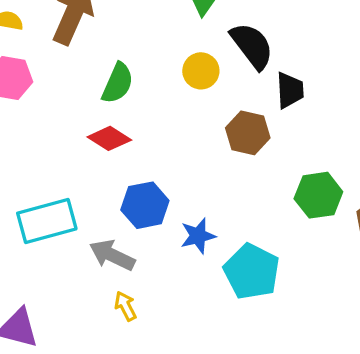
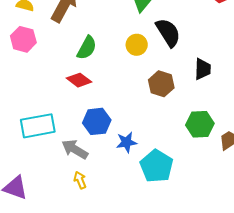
black trapezoid: (290, 90) -> (203, 69), moved

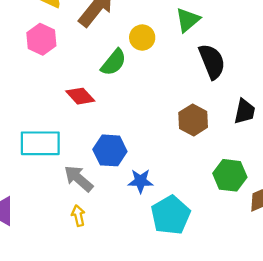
yellow circle: (137, 45) -> (142, 38), moved
red diamond: (79, 80) -> (80, 96), moved

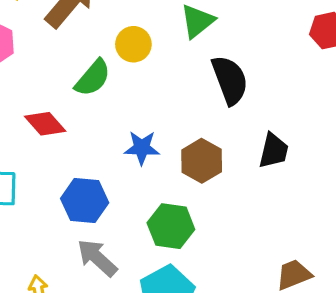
green hexagon: (230, 175) -> (171, 226), moved
gray arrow: (79, 179) -> (97, 258), moved
blue star: (140, 181) -> (142, 148), moved

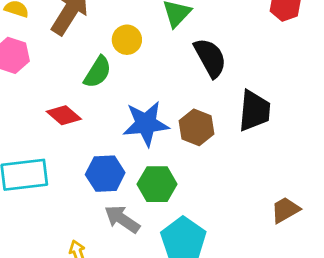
blue star: (142, 148) -> (146, 124), size x1.6
black trapezoid: (274, 151) -> (254, 111), size x1.4
green hexagon: (171, 226) -> (157, 184), moved

